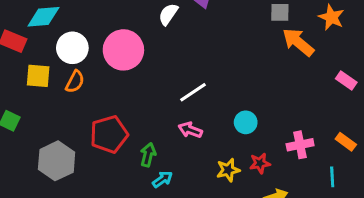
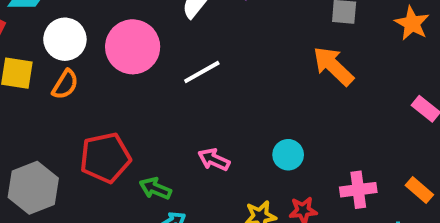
orange arrow: (298, 42) -> (333, 66), moved
white line: (193, 92) -> (202, 72), moved
green arrow: (148, 155) -> (155, 188), turned -85

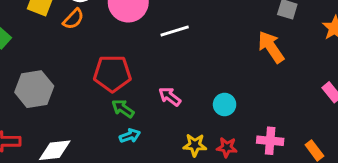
red pentagon: (105, 158) -> (112, 74), moved

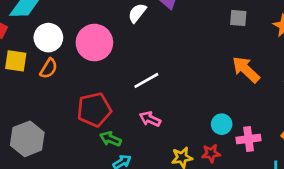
white line: (175, 31) -> (146, 80), moved
orange arrow: (271, 47) -> (246, 70), moved
cyan circle: (225, 104) -> (222, 124), moved

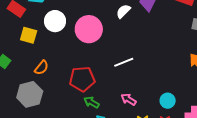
orange semicircle: (49, 68) -> (42, 68), moved
pink arrow: (150, 119) -> (129, 99), moved
cyan circle: (222, 124) -> (168, 101), moved

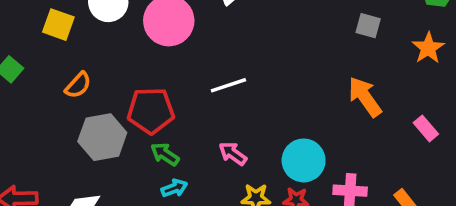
gray hexagon: (30, 94) -> (102, 137), moved
cyan circle: (168, 101) -> (304, 160), size x1.5

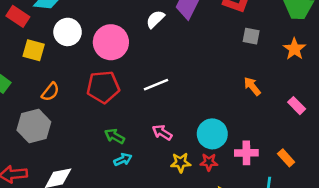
orange arrow: (365, 97) -> (252, 86), size x0.7
red pentagon: (151, 111) -> (103, 87), moved
gray hexagon: (102, 137) -> (34, 126), moved

